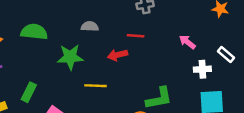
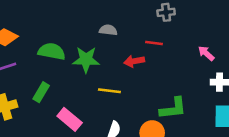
green semicircle: (34, 32) -> (52, 51), moved

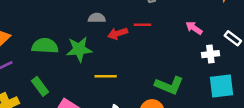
red arrow: (134, 61) -> (118, 33), moved
green rectangle: (41, 92) -> (40, 86), turned -60
green L-shape: (173, 108) -> (169, 85), turned 36

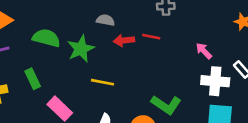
green star: (79, 49) -> (81, 49), turned -30
white cross: (210, 54) -> (215, 81), size x1.5

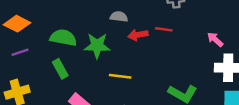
green star: (81, 49) -> (97, 46), turned 30
green rectangle: (33, 79) -> (60, 69), moved

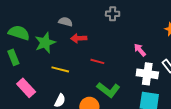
red line: (164, 29) -> (97, 61), moved
green star: (97, 46) -> (45, 43), turned -30

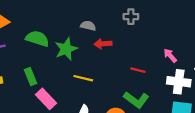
gray cross: (113, 14) -> (131, 17), moved
green rectangle: (13, 57) -> (30, 76), moved
red line: (97, 61) -> (138, 70), moved

